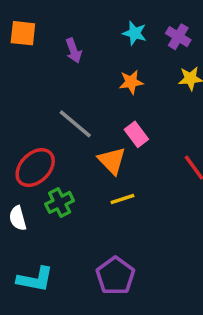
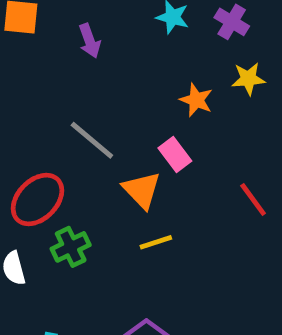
orange star: (131, 82) -> (196, 100), moved, turned 30

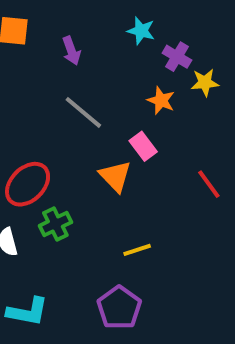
purple cross: (232, 22) -> (177, 57), moved
gray line: (92, 140) -> (83, 112), moved
yellow line: (156, 242) -> (137, 250), moved

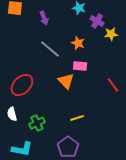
orange star: (161, 100) -> (78, 43), moved
pink rectangle: (143, 146) -> (80, 66), turned -48
green cross: (55, 224) -> (37, 123), moved

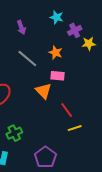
purple cross: (97, 21) -> (75, 30), turned 32
red line: (113, 85) -> (67, 110), moved
yellow line: (77, 118) -> (75, 128), moved

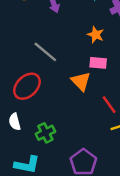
gray line: (27, 59) -> (45, 52), moved

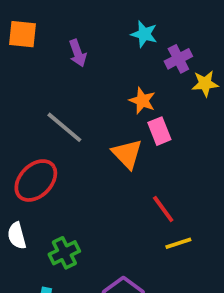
pink rectangle: (98, 63) -> (159, 131), moved, turned 63
orange triangle: (81, 81) -> (127, 154), moved

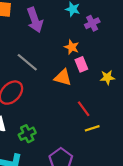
purple arrow: (78, 53) -> (35, 20), size x1.6
yellow star: (205, 84) -> (107, 77), moved
orange triangle: (127, 154) -> (63, 77), turned -30

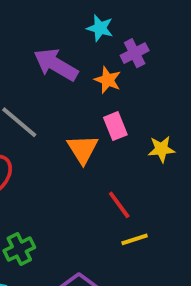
purple arrow: (35, 20) -> (56, 65), moved, turned 140
orange star: (72, 47) -> (108, 80), moved
orange triangle: (63, 77) -> (83, 149), turned 42

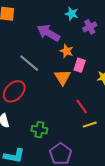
orange star: (108, 80) -> (67, 51), moved
pink rectangle: (115, 126) -> (80, 65), turned 40
green cross: (19, 249) -> (39, 130), moved, turned 35

